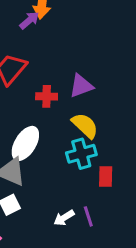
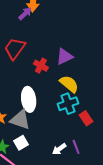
red cross: (47, 96) -> (41, 66), turned 32
white ellipse: (25, 143) -> (29, 99), turned -35
red rectangle: (106, 176) -> (86, 118), turned -32

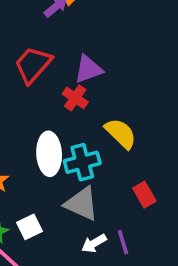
purple triangle: (64, 56) -> (88, 69), moved
cyan cross: (68, 104) -> (82, 162), moved
gray triangle: (20, 120) -> (82, 204), moved

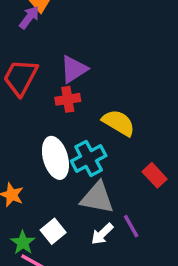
red cross: (75, 98) -> (68, 99), turned -30
purple line: (123, 242) -> (131, 226), moved
white arrow: (94, 243) -> (102, 234), moved

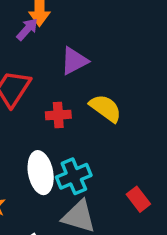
purple triangle: (74, 69) -> (74, 61), moved
yellow semicircle: (119, 123) -> (105, 108), moved

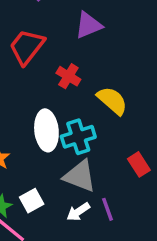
yellow semicircle: (105, 108) -> (112, 101), moved
red cross: (58, 115) -> (68, 76), turned 30

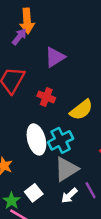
yellow semicircle: (112, 101) -> (81, 110), turned 110
gray triangle: (80, 176) -> (66, 169), turned -44

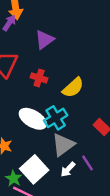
white ellipse: (36, 139) -> (33, 119), turned -40
white square: (34, 193) -> (34, 169), size x1.6

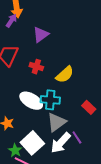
cyan cross: (56, 118) -> (50, 100), turned 36
white arrow: (68, 169) -> (61, 143), size x1.6

